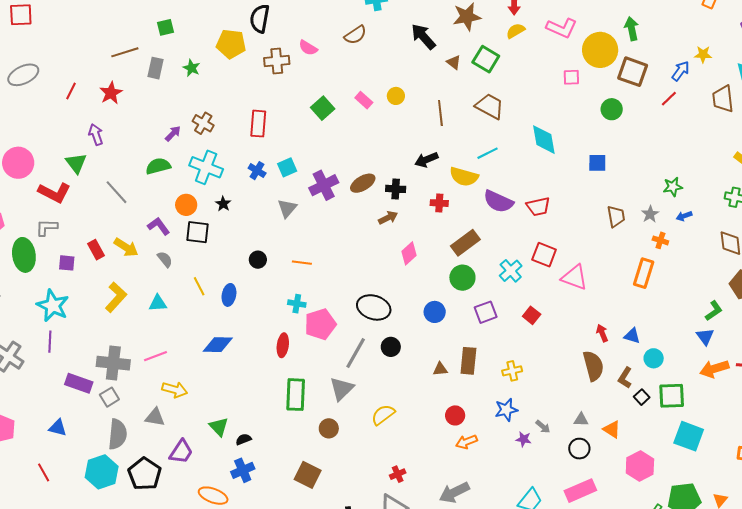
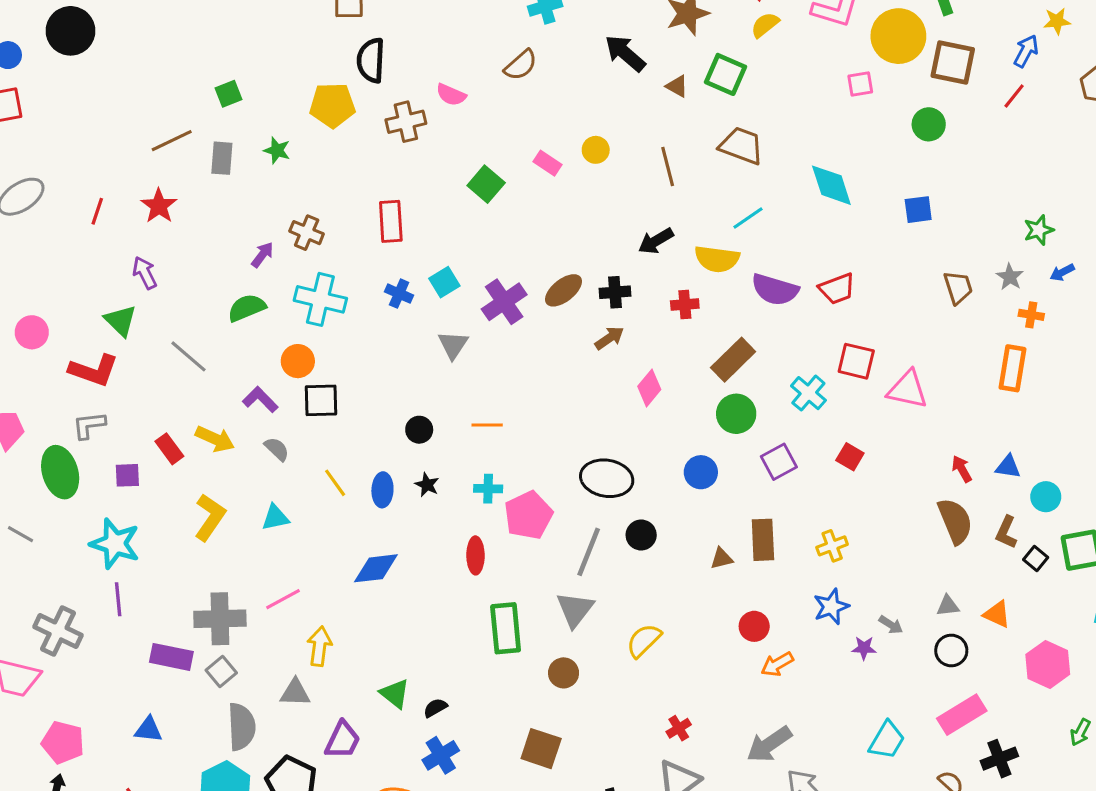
pink circle: (18, 163) -> (32, 332), size x0.7
black star: (223, 204) -> (427, 485), moved
yellow arrow: (175, 390) -> (319, 646), turned -90

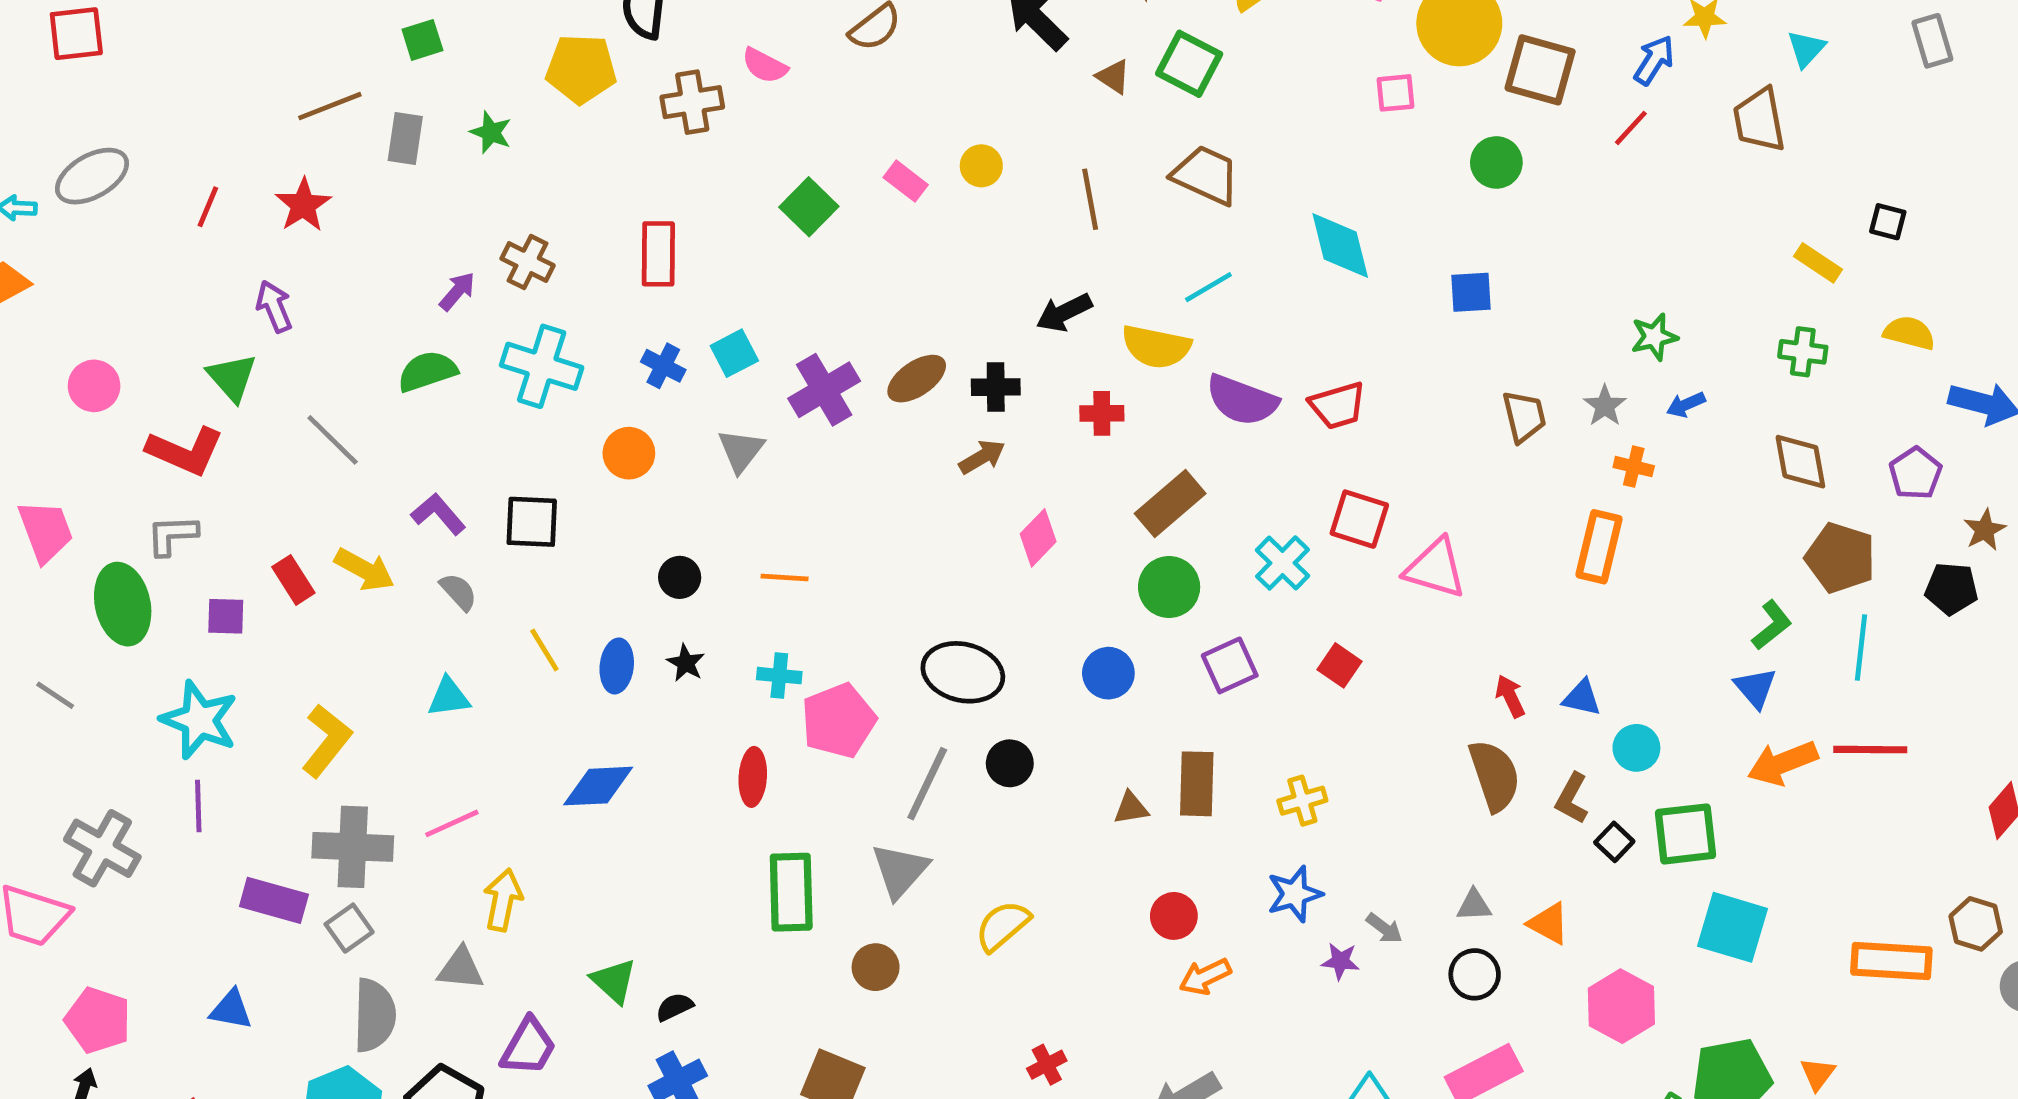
orange circle: (298, 361) -> (629, 453), moved
yellow L-shape: (210, 517) -> (327, 741), moved

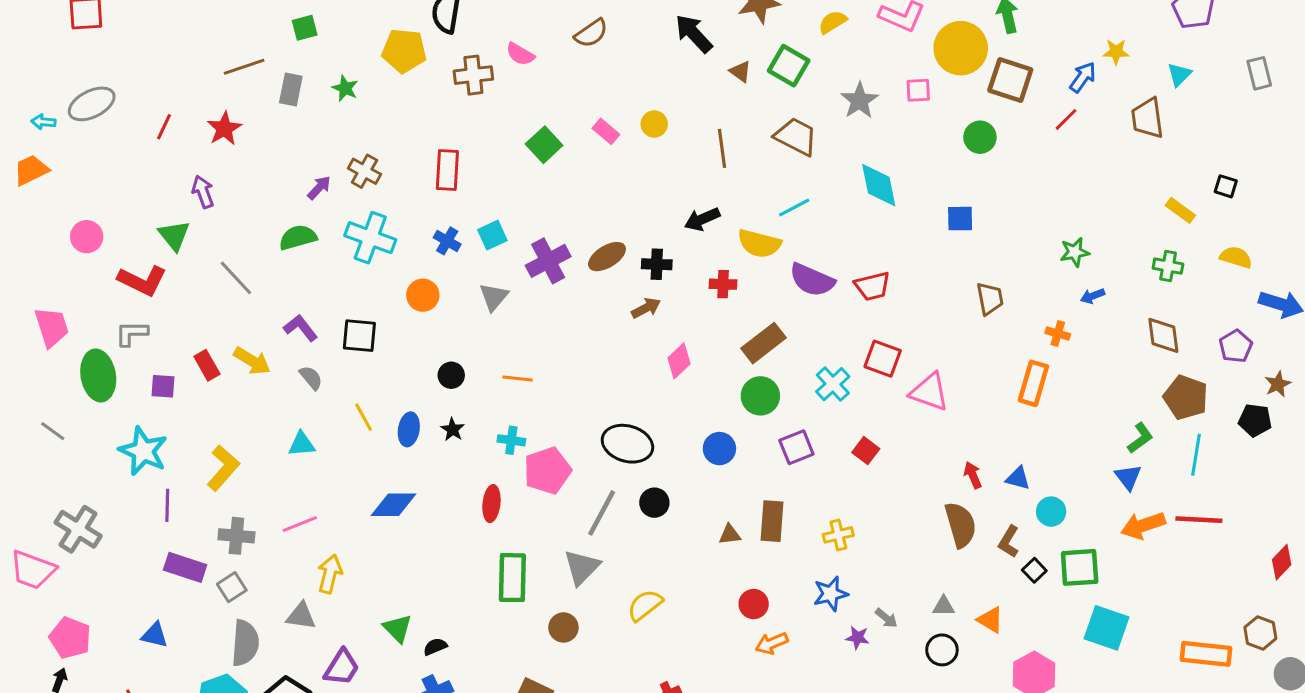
gray star: (1605, 406) -> (859, 101), moved, size x1.4
purple line: (198, 806) -> (167, 505), moved
gray cross: (353, 847) -> (236, 536), size x0.7

